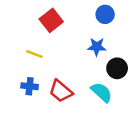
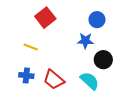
blue circle: (105, 14) -> (97, 20), moved

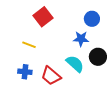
cyan semicircle: (90, 81) -> (75, 64), moved

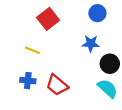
blue circle: (92, 19) -> (97, 13), moved
cyan semicircle: (75, 64) -> (108, 88), moved

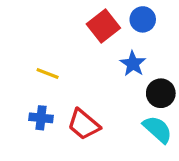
red square: (48, 19) -> (103, 26), moved
blue star: (91, 43) -> (133, 64), turned 30

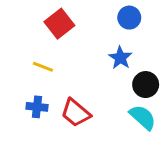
red square: (103, 26) -> (59, 24), moved

